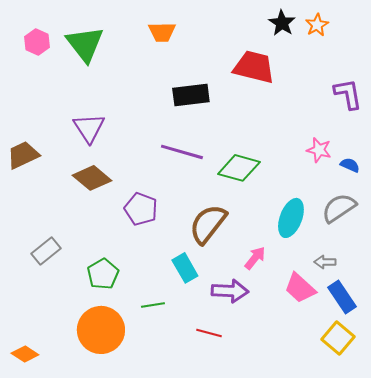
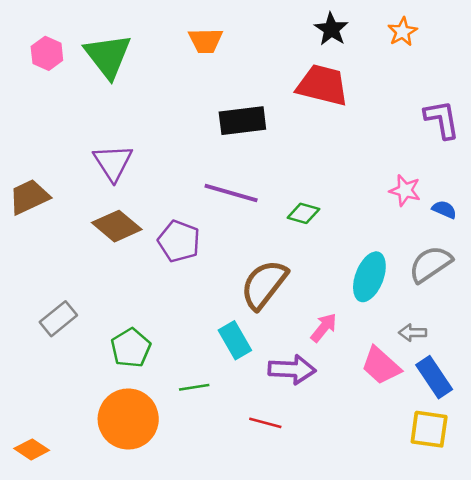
black star: (282, 23) -> (331, 29), moved
green diamond: (239, 168) -> (303, 213), size x0.6
purple pentagon: (141, 209) -> (179, 241), moved
yellow square: (338, 338) -> (429, 429), turned -32

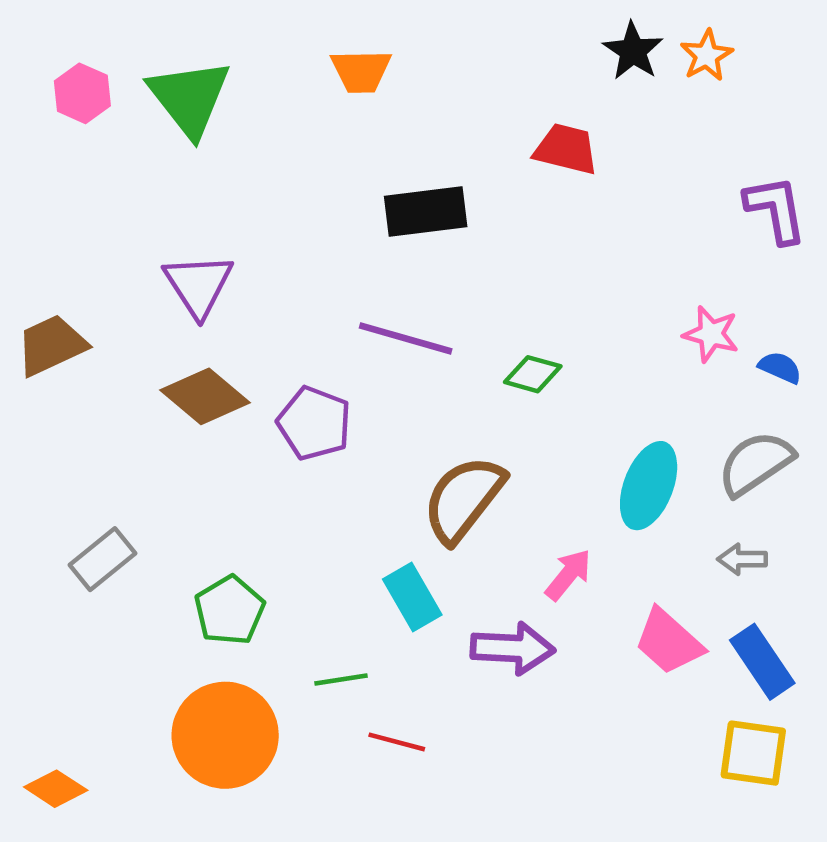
black star: (331, 29) -> (633, 51), moved
red trapezoid: (322, 85) -> (566, 149), size x0.7
gray arrow: (413, 333) -> (742, 559), moved
red line: (265, 423) -> (397, 742), moved

